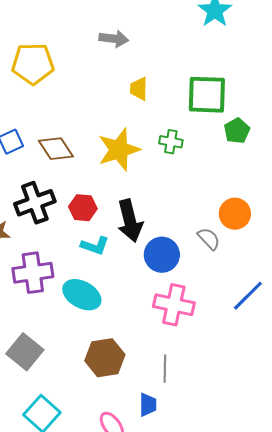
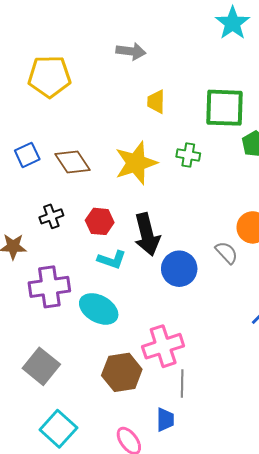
black cross: (35, 203) -> (51, 216), size x0.6
pink cross: (174, 305) -> (163, 346), moved, turned -30

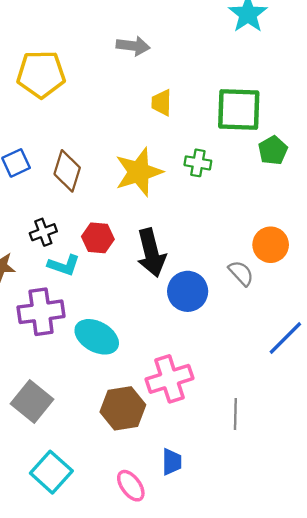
brown diamond: (73, 162) -> (67, 171), turned 51
cyan L-shape: (112, 260) -> (64, 265), moved
gray line: (182, 383) -> (235, 414), moved

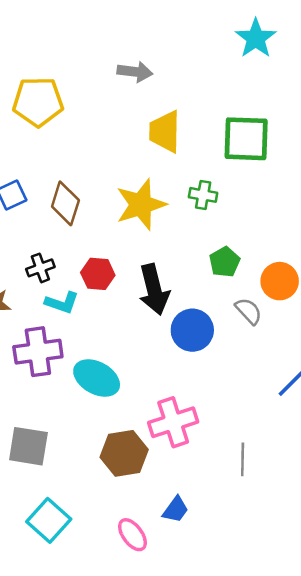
yellow trapezoid: (162, 103) -> (165, 132), size x1.5
green pentagon: (273, 150) -> (225, 262), moved
gray square: (32, 402) -> (28, 446), turned -30
blue trapezoid: (172, 462) -> (176, 510), turned 36

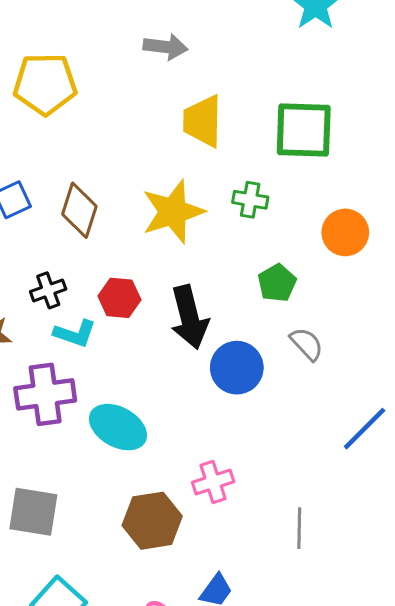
orange circle: (280, 281) -> (345, 232), moved
pink cross: (173, 422) -> (213, 482), size x0.7

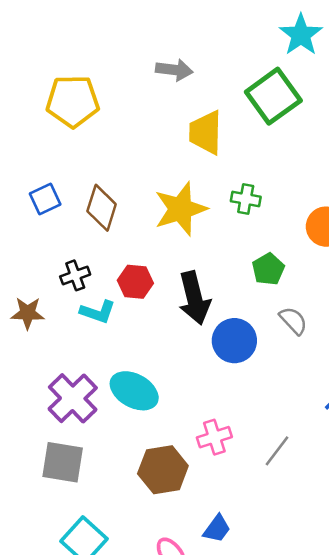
green square: (304, 130) -> (273, 96), moved, turned -38
purple cross: (45, 394) -> (73, 398), moved, turned -36
gray line: (299, 528) -> (277, 451), moved, turned 36

